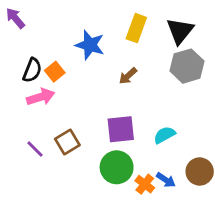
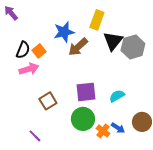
black triangle: (180, 31) -> (113, 41), moved
blue star: (90, 45) -> (64, 32), turned -30
brown arrow: (128, 76) -> (78, 47), moved, size x1.5
purple line: (35, 149) -> (35, 136), moved

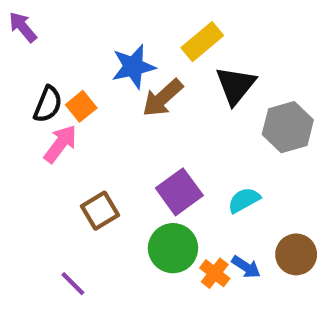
yellow rectangle: (97, 20) -> (202, 42), turned 30
gray hexagon: (133, 47) -> (288, 127), moved
pink arrow: (29, 69) -> (60, 144), turned -36
purple square: (86, 92) -> (179, 192), turned -30

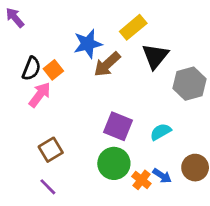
purple square: (179, 192) -> (118, 126), turned -32
brown square: (100, 211) -> (51, 150), moved

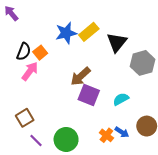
yellow rectangle: (133, 27) -> (89, 32), moved
brown arrow: (107, 64) -> (81, 76), moved
brown square: (51, 150) -> (25, 118), moved
green circle: (114, 163) -> (66, 139), moved

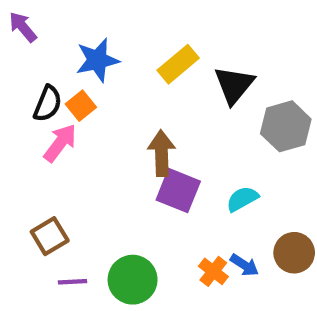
blue star: (66, 33) -> (97, 60), moved
brown arrow: (81, 76) -> (162, 153), turned 130
purple line: (36, 141) -> (72, 282), turned -48

